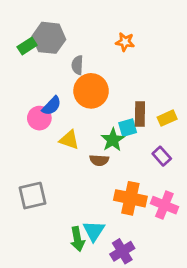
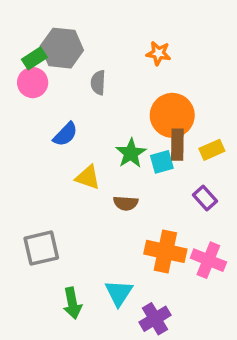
orange circle: (91, 91) -> (172, 115), moved
pink circle: (39, 118) -> (33, 83), moved
green star: (113, 140) -> (131, 153), moved
green arrow: (77, 239) -> (72, 303), moved

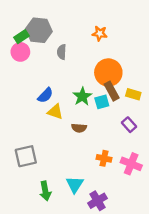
blue semicircle: (65, 134) -> (45, 95), moved
brown rectangle: (177, 145) -> (112, 91), turned -30
yellow rectangle: (212, 150) -> (133, 94), turned 40
orange cross: (165, 251) -> (104, 158), size x0.6

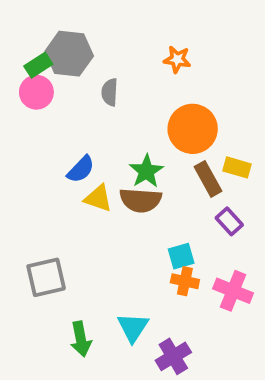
brown rectangle: (112, 91) -> (208, 179), moved
cyan square: (102, 102) -> (181, 256), moved
brown semicircle: (79, 128) -> (141, 200), moved, size x1.5

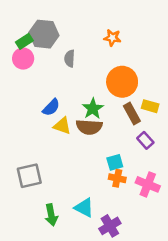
cyan triangle: (133, 327) -> (84, 208), turned -35

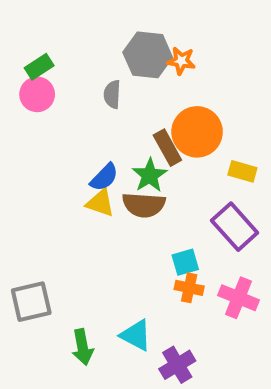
gray hexagon: (44, 34) -> (148, 55), moved
blue semicircle: (51, 107) -> (104, 177), moved
brown rectangle: (132, 114) -> (167, 148), moved
purple rectangle: (145, 140) -> (235, 227), size x1.6
gray square: (29, 176) -> (31, 302), moved

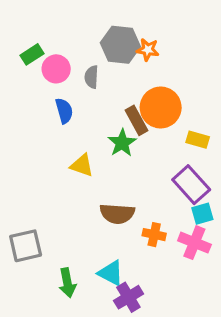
pink circle: (37, 94) -> (56, 69), moved
blue semicircle: (104, 177) -> (64, 111), moved, turned -60
brown semicircle: (144, 205) -> (117, 214), moved
cyan square: (185, 262) -> (202, 214), moved
purple cross: (177, 365) -> (128, 297), moved

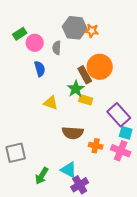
yellow rectangle: (198, 140) -> (86, 100), moved
cyan square: (202, 214) -> (126, 133), turned 32
green arrow: (67, 283) -> (42, 176), turned 42

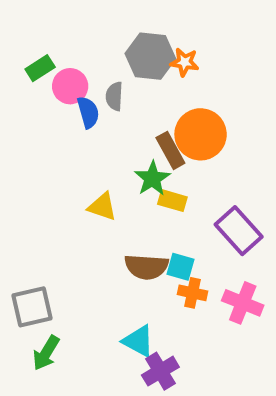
blue semicircle: (40, 69) -> (88, 112), moved
cyan square: (126, 133) -> (180, 267), moved
green arrow: (42, 176) -> (46, 353), moved

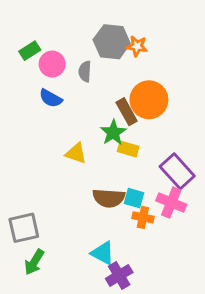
blue semicircle: (88, 112) -> (51, 98), moved, turned 135
pink cross: (243, 303) -> (171, 203), moved

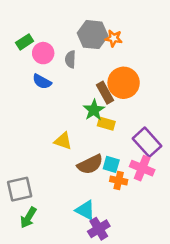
yellow triangle: (76, 153) -> (63, 141), moved
brown semicircle: (109, 198) -> (90, 164), turned -30

